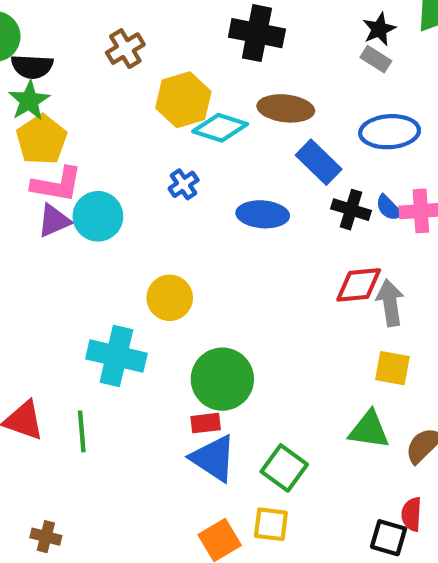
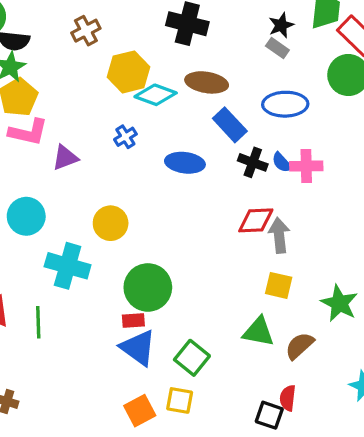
cyan circle: (98, 216) -> (26, 216), moved
purple triangle: (54, 221) -> (65, 158), moved

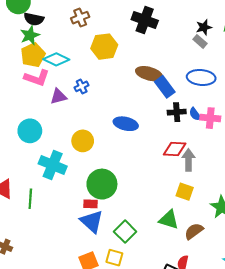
brown ellipse: (207, 82) -> (149, 74), moved
cyan diamond: (156, 95) -> (56, 59), moved
blue cross: (125, 137) -> (82, 86), moved
black cross: (253, 162) -> (177, 112), turned -30
blue ellipse: (185, 163) -> (126, 124), moved

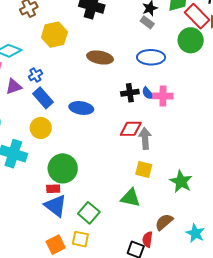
blue rectangle: (165, 87) -> (43, 98), moved
brown semicircle: (194, 231) -> (164, 222), moved

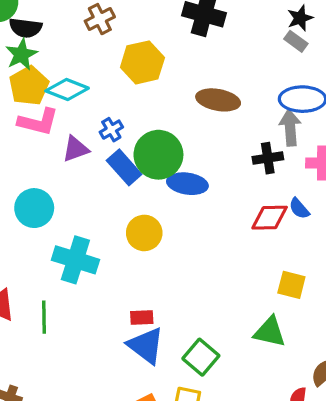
blue semicircle: (148, 93) -> (299, 208), moved
yellow circle: (41, 128) -> (144, 233), moved
gray arrow: (145, 138) -> (290, 128), moved
green circle: (63, 168) -> (158, 155), moved

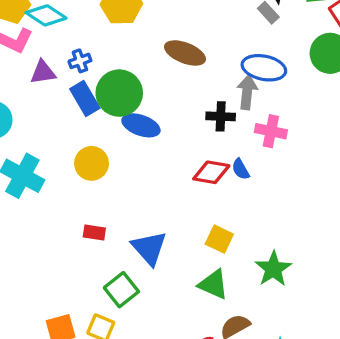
red rectangle: (142, 317) -> (94, 232), moved
green triangle: (270, 332) -> (213, 284), moved
blue triangle: (146, 345) -> (149, 248), moved

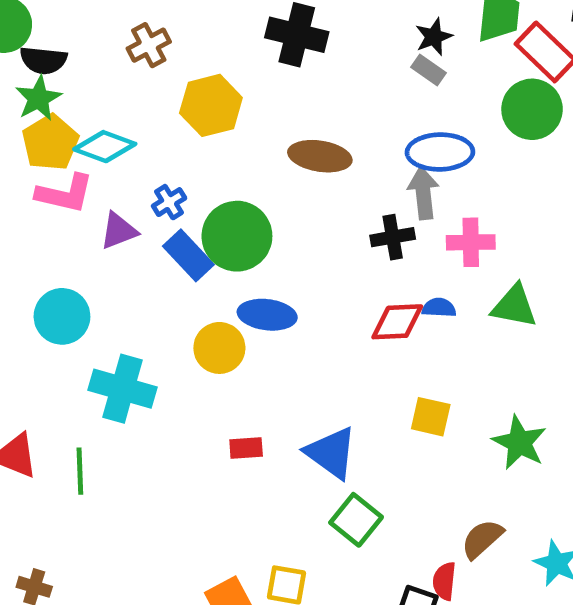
blue ellipse: (141, 125) -> (267, 315), moved
blue semicircle: (241, 169) -> (439, 308), turned 135
green triangle: (213, 284) -> (514, 306), moved
green square: (121, 290) -> (356, 520), moved

